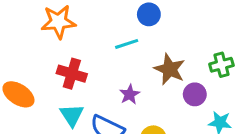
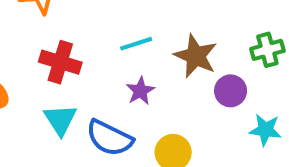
cyan line: (127, 44) -> (136, 44), moved

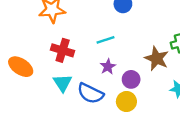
brown star: (196, 56) -> (157, 58), moved
purple circle: (231, 91) -> (131, 79), moved

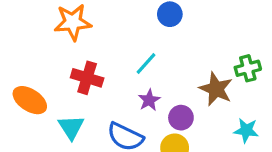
cyan line: (106, 40) -> (146, 64), turned -30
cyan triangle: (63, 83) -> (71, 127), moved

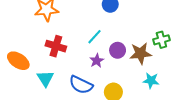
brown star: (216, 89) -> (141, 53), turned -30
purple circle: (181, 118) -> (118, 50), moved
cyan star: (246, 130) -> (151, 81), moved

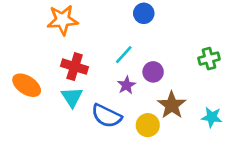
brown star: (141, 53) -> (172, 105), moved, turned -30
cyan triangle: (45, 78) -> (72, 97), moved
cyan star: (151, 81) -> (212, 117), moved

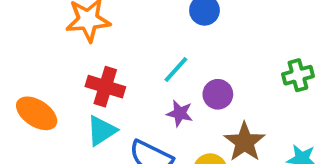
purple star: (126, 85) -> (180, 113), turned -30
cyan triangle: (72, 97) -> (101, 131), turned 30

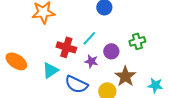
green cross: (298, 75) -> (137, 41), moved
red cross: (105, 87) -> (66, 47), moved

